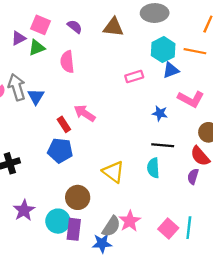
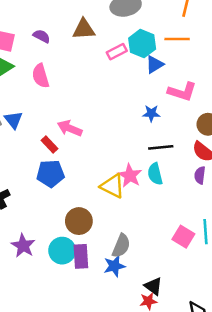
pink rectangle: (134, 76) -> (117, 52), moved
pink star: (130, 221) -> (130, 176), moved

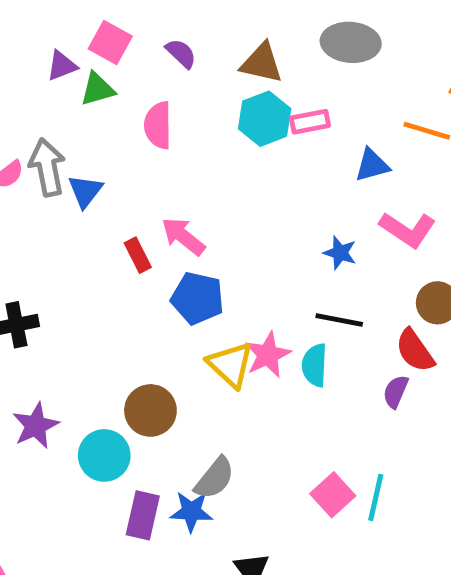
cyan hexagon: (142, 44) -> (265, 119), moved
blue pentagon: (51, 174) -> (198, 298), moved
purple rectangle: (81, 256) -> (143, 515), moved

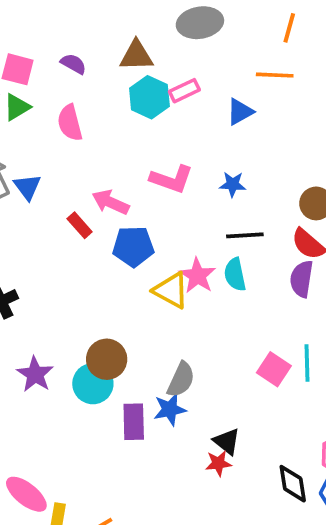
pink L-shape: (408, 230) -> (172, 179), moved
purple semicircle: (396, 392) -> (302, 279), size x1.4
brown circle: (150, 410) -> (107, 359), moved

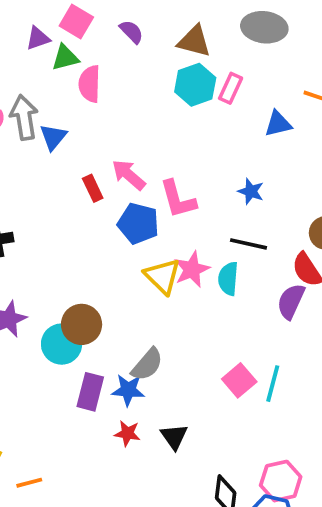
pink rectangle: (184, 91) -> (231, 88), turned -56
pink semicircle: (70, 123) -> (90, 84), moved
pink L-shape: (172, 179) -> (178, 199), moved, turned 39
red star: (218, 463) -> (127, 433), moved

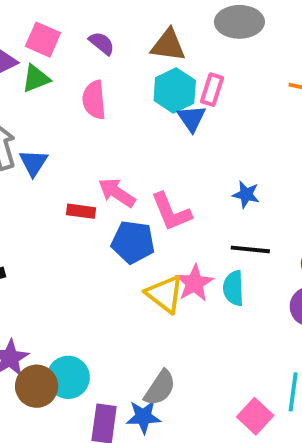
pink semicircle: (90, 84) -> (94, 100), moved
blue triangle: (278, 124) -> (191, 118), moved, turned -44
red rectangle: (93, 188) -> (81, 211), turned -50
brown circle: (82, 324) -> (37, 386), moved
pink square: (239, 380) -> (255, 416), moved

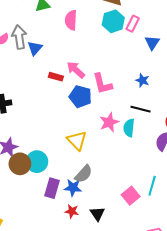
blue triangle: (191, 118) -> (152, 43), moved
yellow triangle: (165, 294) -> (77, 141), moved

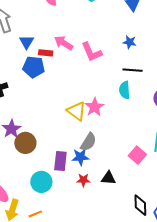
blue triangle: (35, 48) -> (27, 42), moved
blue pentagon: (80, 97) -> (34, 67), moved
pink star: (109, 122) -> (94, 107), moved
cyan circle: (37, 162) -> (41, 182), moved
black triangle: (97, 214) -> (108, 178), turned -42

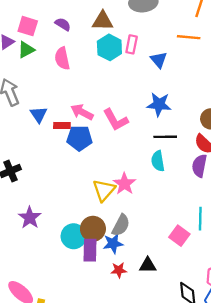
blue star: (130, 42) -> (159, 104), size x1.5
blue pentagon: (34, 67) -> (79, 138), moved
yellow triangle: (76, 111) -> (104, 190), turned 40
brown circle: (25, 143) -> (93, 229), moved
cyan circle: (41, 182) -> (74, 236), moved

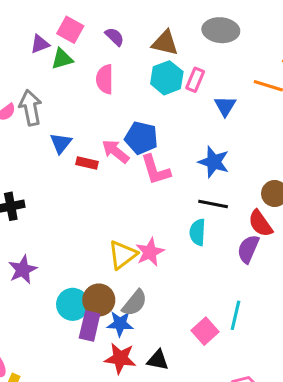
blue pentagon: (79, 138) -> (141, 138), moved
red star: (119, 270) -> (120, 358), size x1.5

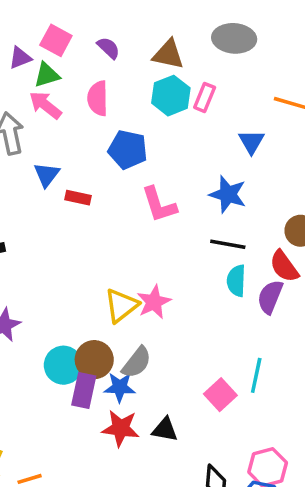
blue triangle: (225, 106) -> (251, 142), moved
blue pentagon: (141, 138) -> (128, 150), moved
pink arrow: (116, 151) -> (45, 105), moved
cyan semicircle: (198, 232) -> (236, 281), moved

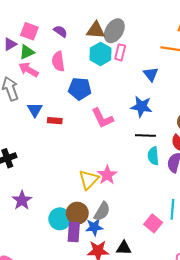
gray ellipse: (234, 38) -> (114, 31), moved, turned -55

